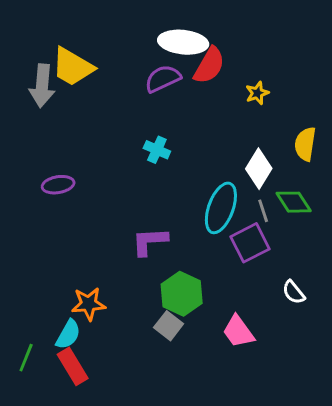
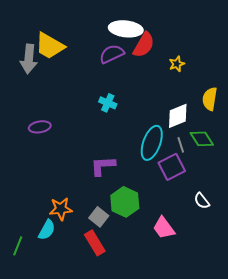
white diamond: (259, 169) -> (178, 116), turned 36
gray square: (169, 326) -> (99, 217), moved
red rectangle: (73, 366) -> (95, 243), moved

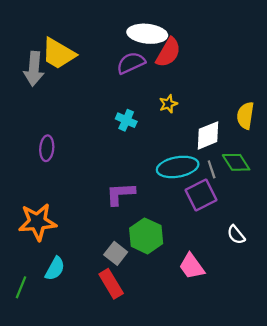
yellow star: (177, 64) -> (168, 104), moved
purple ellipse: (40, 127) -> (47, 148), turned -75
cyan ellipse: (152, 143) -> (178, 167), turned 60
orange star: (61, 209) -> (37, 222), moved, size x1.4

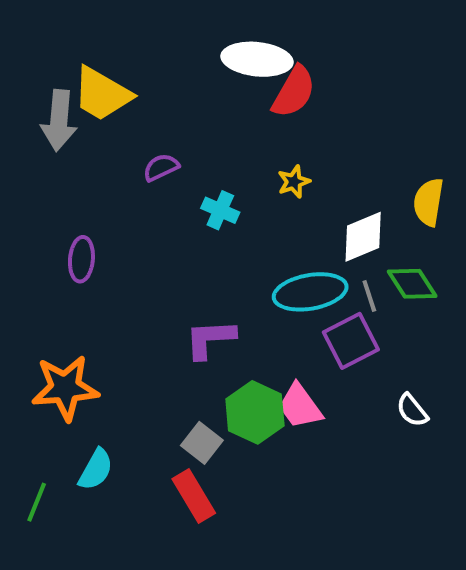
purple semicircle: (131, 63) -> (161, 167), moved, size x0.7
pink trapezoid: (192, 266) -> (300, 406), moved

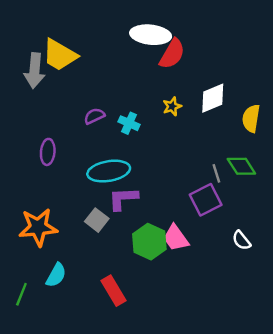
purple semicircle: (161, 167) -> (94, 116), moved
white diamond: (363, 237) -> (213, 98), moved
cyan ellipse: (310, 292) -> (109, 171), moved
gray square: (202, 443) -> (97, 220), moved

